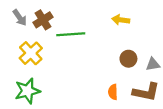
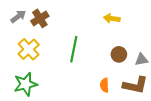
gray arrow: (20, 18) -> (18, 16), turned -91
green line: (71, 34) -> (74, 49), moved, turned -75

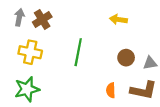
gray arrow: (18, 16) -> (19, 17), turned -42
yellow cross: (29, 49) -> (30, 52), turned -35

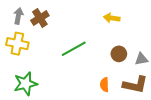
yellow cross: (30, 52) -> (17, 44), moved
green line: (78, 52) -> (74, 49), turned 50

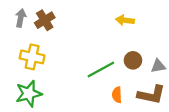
yellow cross: (17, 44) -> (32, 57), moved
green line: (74, 49) -> (101, 70), moved

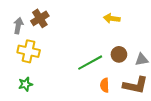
gray arrow: (21, 18) -> (18, 26), moved
green star: (29, 94) -> (25, 84), size x0.6

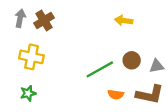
gray arrow: (18, 26) -> (20, 18), moved
orange semicircle: (105, 85) -> (116, 94), turned -80

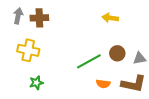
brown cross: (44, 20) -> (39, 18), turned 30
green star: (28, 93) -> (36, 83), moved

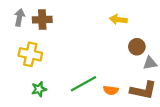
brown circle: (117, 53) -> (137, 47), moved
green line: (89, 61) -> (84, 84), moved

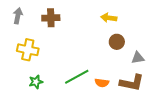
brown cross: (42, 20) -> (51, 18), moved
brown circle: (137, 47) -> (117, 42), moved

